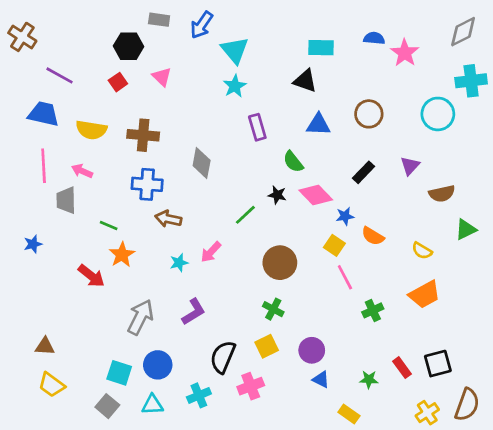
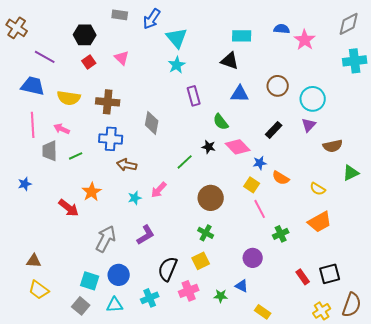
black hexagon: (129, 46) -> (85, 35), moved
cyan circle: (438, 114) -> (313, 99), moved
green line: (109, 225) -> (76, 156), moved, turned -48
purple circle: (312, 350) -> (253, 258), moved
green star: (369, 379) -> (221, 296), moved

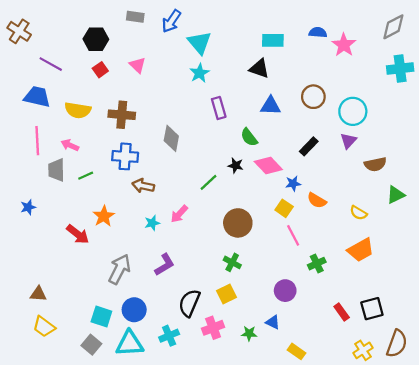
cyan triangle: (115, 305) -> (130, 344), size x1.5

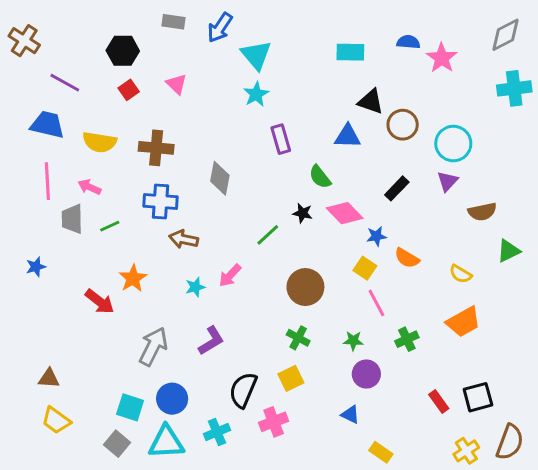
black triangle: (259, 69) -> (371, 101), moved
green star: (249, 333) -> (353, 341), moved

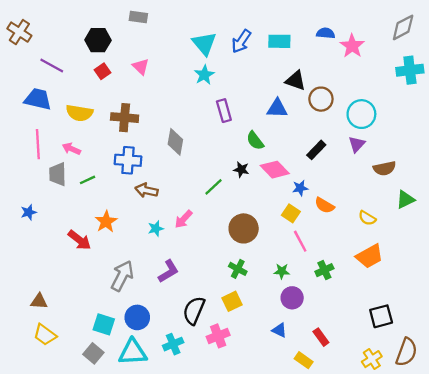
blue arrow: (220, 28) -> (241, 41), moved
red rectangle: (439, 402) -> (321, 337), moved

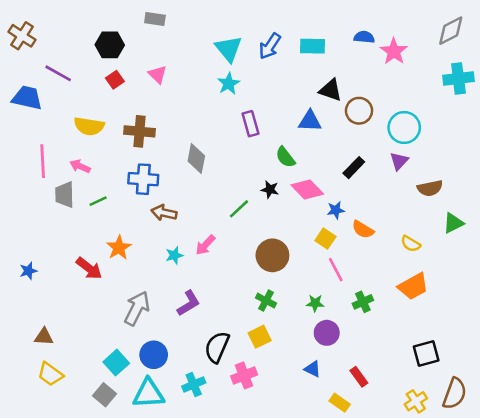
blue trapezoid: (38, 99) -> (27, 98), moved
blue star: (29, 212) -> (28, 271), moved
cyan square: (104, 324) -> (116, 363), turned 30

